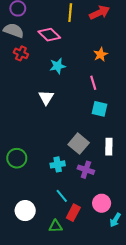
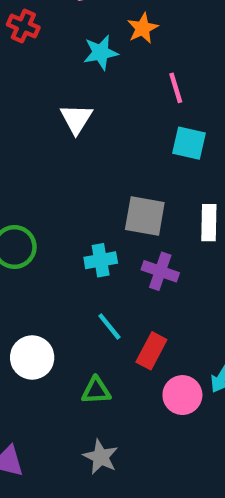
orange star: (101, 54) -> (143, 28), moved
gray square: (79, 144) -> (145, 216), turned -30
pink circle: (102, 203) -> (182, 395), moved
red rectangle: (73, 213) -> (151, 351), moved

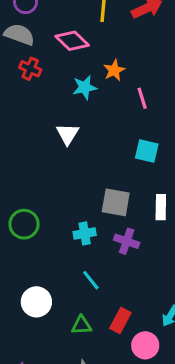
pink line: (176, 88) -> (142, 98), moved
red rectangle: (151, 351) -> (120, 321), moved
pink circle: (182, 395) -> (145, 345), moved

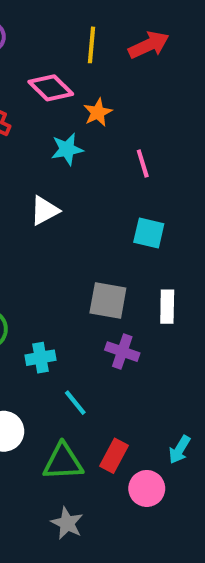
orange star: (114, 70) -> (98, 112), moved
white triangle: (68, 134) -> (45, 211), turned 30
cyan cross: (85, 233) -> (40, 358), moved
green triangle: (82, 325) -> (63, 462), size x1.5

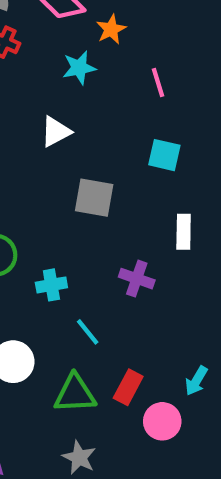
gray square: (108, 300) -> (94, 198), moved

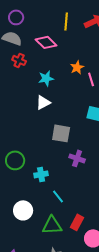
orange star: (111, 29) -> (77, 67), moved
cyan star: (79, 68) -> (46, 78), moved
purple cross: (137, 279) -> (77, 158), moved

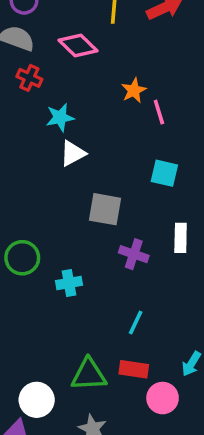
cyan star: (46, 78) -> (60, 117), moved
cyan line: (58, 196) -> (136, 322), moved, turned 64
white circle: (23, 210) -> (37, 400), moved
red rectangle: (77, 222) -> (134, 369), turned 70

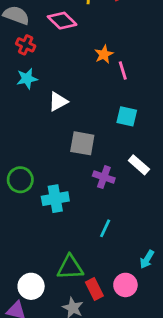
cyan star: (60, 117) -> (27, 79), moved
white rectangle: (181, 238) -> (139, 165), turned -50
cyan cross: (69, 283) -> (55, 199), size x1.4
red rectangle: (134, 369) -> (94, 289), moved, turned 55

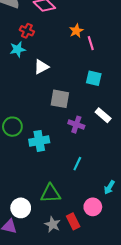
red cross: (26, 45) -> (27, 31), moved
red rectangle: (94, 289) -> (73, 221), moved

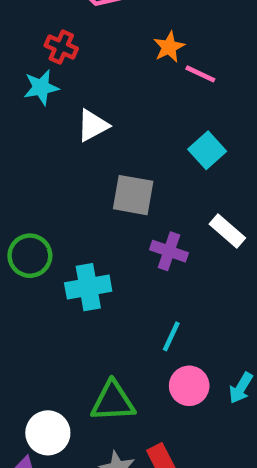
pink line: (91, 43) -> (200, 74), turned -48
cyan square: (94, 78) -> (207, 150), turned 35
pink circle: (93, 207) -> (189, 386), moved

